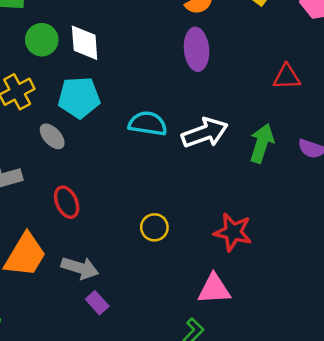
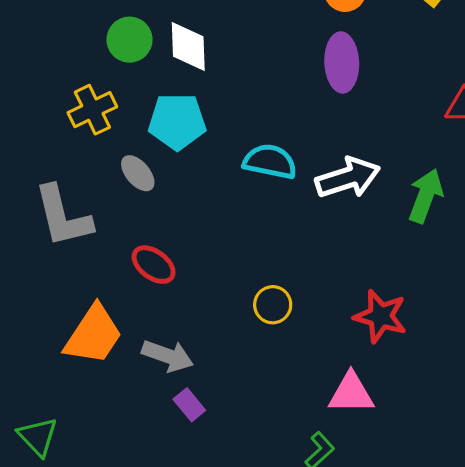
red ellipse: (67, 202) -> (154, 265), turned -32

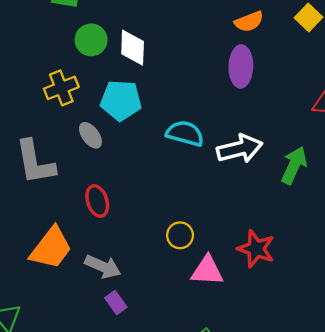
red ellipse: (154, 265) -> (97, 201), turned 32
pink triangle: (351, 393) -> (207, 271), moved

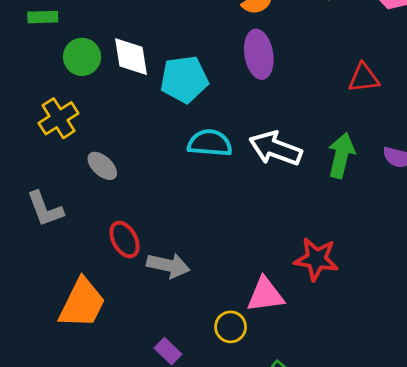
cyan pentagon: (121, 100) -> (184, 79), moved
white arrow: (240, 149) -> (275, 149), turned -135
gray L-shape: (35, 162) -> (45, 209), size x0.7
yellow circle: (180, 235) -> (231, 327), moved
gray arrow: (103, 267) -> (168, 265), moved

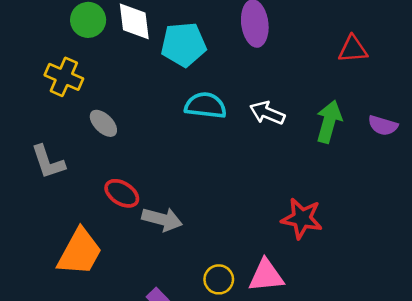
yellow cross: (59, 118) -> (64, 77), turned -36
white arrow: (275, 149) -> (267, 113), size x0.7
red ellipse: (124, 239) -> (122, 193), turned -32
pink triangle: (265, 295) -> (266, 276), moved

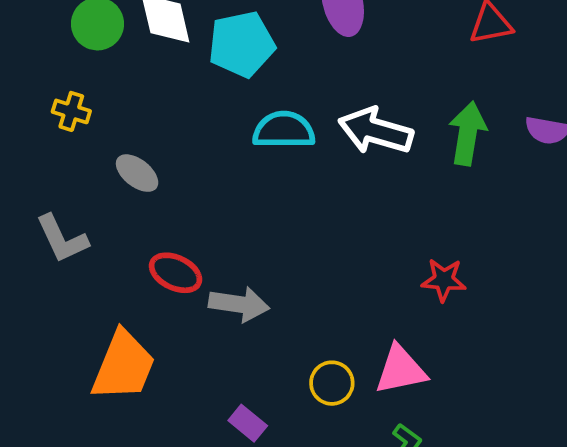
yellow cross: (64, 77) -> (71, 111), size x0.7
white arrow: (267, 113) -> (376, 131), size x1.4
red star: (302, 218) -> (444, 280), size x0.7

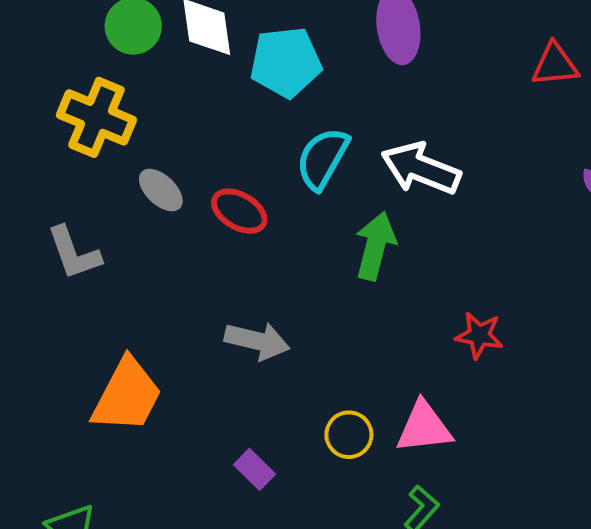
yellow cross: (71, 111) -> (96, 117), size x1.8
cyan semicircle: (284, 130) -> (323, 158), turned -66
green arrow: (468, 134) -> (375, 246), moved
red ellipse: (176, 273) -> (239, 211), moved

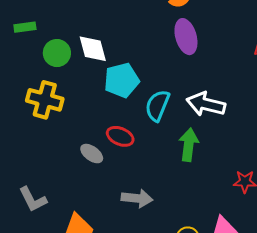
cyan pentagon: (286, 62) -> (122, 80), moved
gray ellipse: (161, 190) -> (92, 154), moved
gray L-shape: (74, 253) -> (33, 199), moved

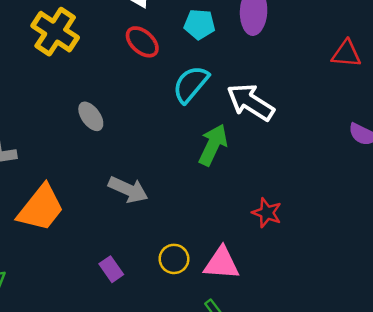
cyan pentagon: (122, 80) -> (200, 24), moved, size x0.7
red ellipse: (120, 136) -> (142, 42), moved

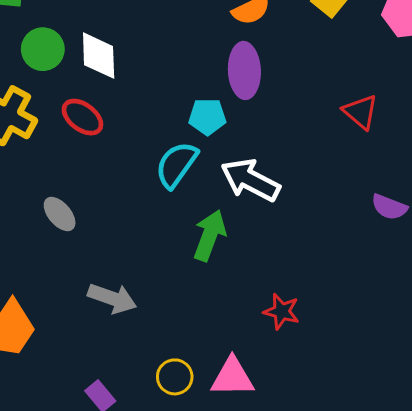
cyan pentagon: (200, 24) -> (207, 117), moved
red ellipse: (142, 42) -> (82, 117), moved
red triangle: (346, 54) -> (361, 112), turned 40

